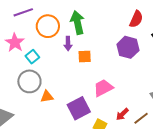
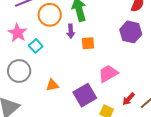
gray circle: (29, 81) -> (19, 71), moved

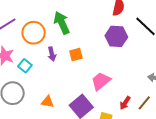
purple arrow: (71, 31) -> (52, 54), moved
orange triangle: (52, 85) -> (48, 102), turned 32

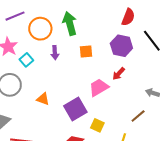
orange square: (76, 55) -> (86, 52), moved
red arrow: (125, 103) -> (119, 74), moved

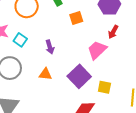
purple arrow: (55, 53) -> (50, 47), moved

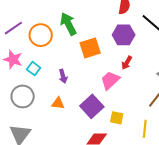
orange square: (76, 18) -> (90, 48), size x1.5

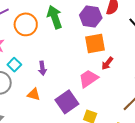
purple hexagon: (124, 35) -> (91, 17), moved
orange square: (90, 48) -> (95, 43), moved
cyan square: (34, 69) -> (14, 65), moved

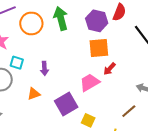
cyan square: (14, 65) -> (17, 63), turned -32
orange triangle: (34, 94) -> (34, 94), turned -40

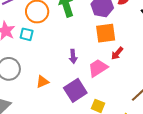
cyan square: (17, 63) -> (27, 34), moved
purple arrow: (44, 68) -> (73, 56), moved

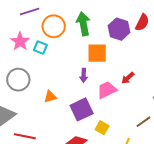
orange square: (106, 33) -> (97, 53), moved

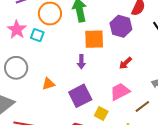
purple hexagon: (119, 29) -> (121, 26), moved
pink trapezoid: (107, 90) -> (120, 92), moved

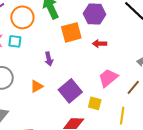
purple arrow: (81, 62) -> (49, 59), moved
red arrow: (125, 63) -> (100, 44), moved, turned 56

